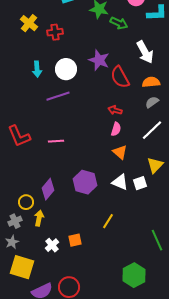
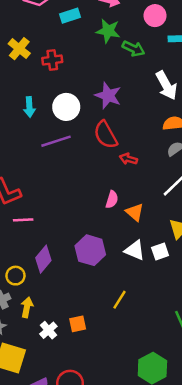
red semicircle: (120, 77) -> (106, 135), moved
pink semicircle: (116, 129) -> (112, 200), moved
pink line: (56, 141) -> (23, 220), moved
yellow arrow: (39, 218) -> (27, 307), moved

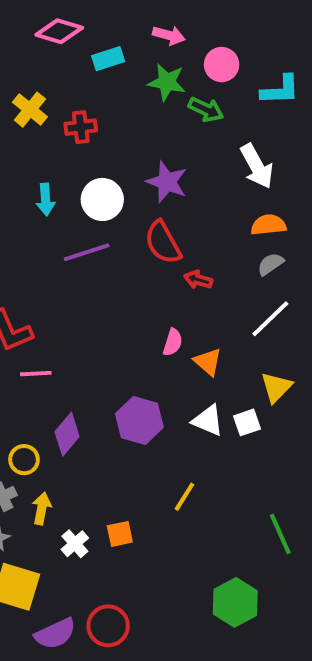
pink circle: (155, 16) -> (222, 65), moved

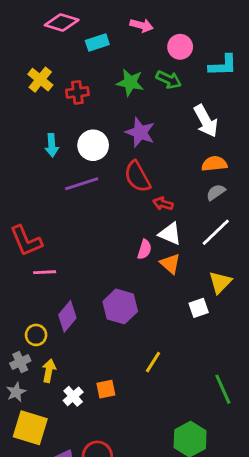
green star: (167, 82) -> (130, 82), moved
white triangle: (208, 420) -> (170, 234), moved

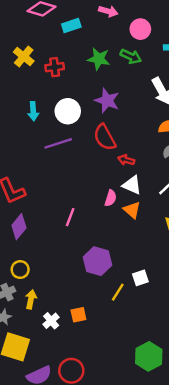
pink line: (45, 272) -> (70, 217), moved, turned -66
purple hexagon: (120, 306) -> (97, 261), moved
white square: (199, 308) -> (140, 278), moved
purple diamond: (67, 316) -> (19, 227), moved

